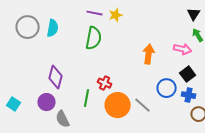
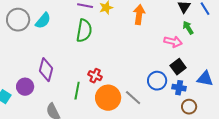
cyan semicircle: (53, 28) -> (43, 21), turned 30
orange arrow: (149, 54) -> (139, 15), moved
purple circle: (47, 102) -> (25, 87), moved

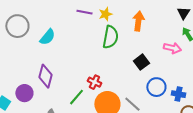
cyan semicircle: (43, 21) -> (47, 37), moved
green semicircle: (84, 31) -> (110, 37), moved
black square: (178, 67) -> (141, 62), moved
green line: (77, 91) -> (76, 97), turned 30

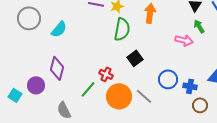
black square: (141, 62) -> (135, 58), moved

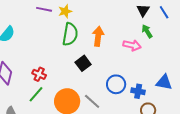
orange arrow: (150, 13) -> (98, 36), moved
red cross: (106, 74) -> (39, 74), moved

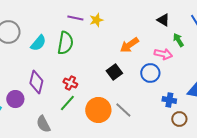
black triangle: (143, 10) -> (163, 20), moved, turned -32
green semicircle: (70, 34) -> (65, 43), moved
orange arrow: (98, 36) -> (129, 45), turned -132
blue circle: (116, 84) -> (150, 73), moved

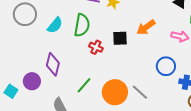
black square: (114, 72) -> (120, 38), moved, turned 35
blue circle: (150, 73) -> (166, 66), moved
red cross: (70, 83) -> (96, 47), moved

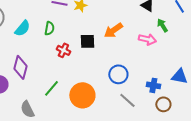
green semicircle: (82, 25) -> (49, 28), size x0.6
blue circle: (166, 66) -> (118, 74), moved
gray line: (140, 92) -> (127, 100), moved

